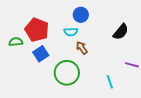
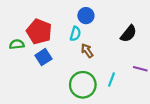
cyan semicircle: (71, 32) -> (75, 34), turned -72
green circle: (67, 73) -> (83, 85), moved
cyan line: (110, 82) -> (112, 79), moved, turned 40

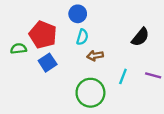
blue circle: (86, 16) -> (78, 14), moved
brown arrow: (87, 51) -> (95, 56), turned -64
cyan line: (112, 79) -> (123, 76), moved

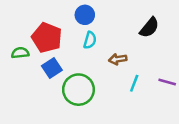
black semicircle: (140, 37) -> (149, 28), moved
brown arrow: (95, 56) -> (118, 59), moved
green circle: (90, 93) -> (78, 90), moved

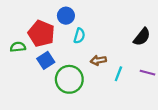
blue circle: (85, 15) -> (66, 16), moved
black semicircle: (149, 28) -> (142, 37), moved
brown arrow: (118, 59) -> (98, 60), moved

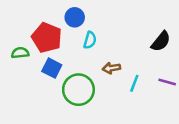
blue square: (46, 60) -> (52, 68), turned -30

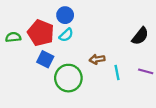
cyan semicircle: (90, 40) -> (66, 35), moved, turned 32
green semicircle: (20, 53) -> (13, 37), moved
cyan line: (134, 83) -> (117, 73), turned -32

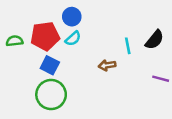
red pentagon: (41, 33) -> (45, 36), turned -30
cyan line: (117, 73) -> (128, 46), moved
green circle: (68, 78) -> (51, 95), moved

